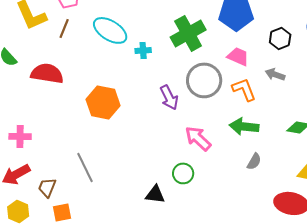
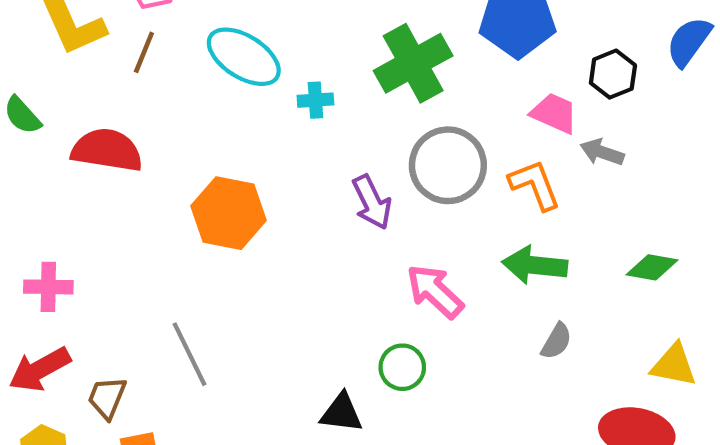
pink trapezoid: (238, 56) -> (554, 113), moved

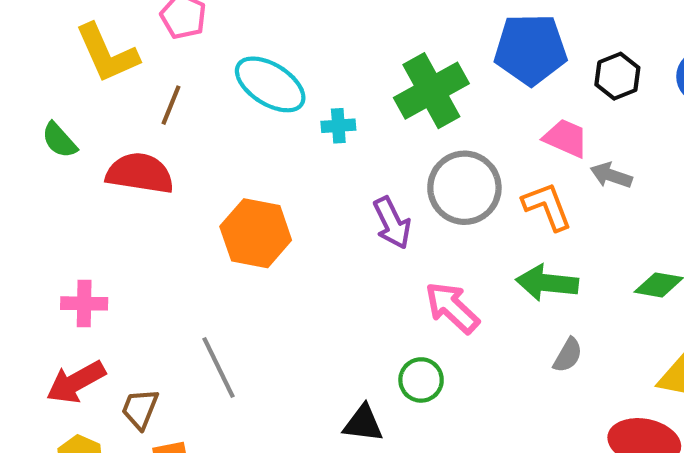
brown line: (144, 52) -> (171, 105), moved
black hexagon: (613, 74) -> (617, 76), moved

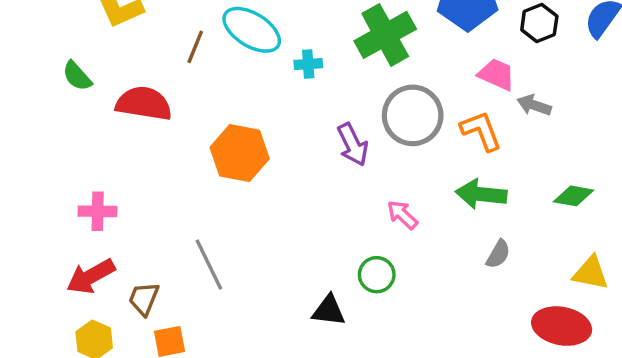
brown line: (171, 105) -> (195, 47), moved
pink arrow: (452, 308) -> (402, 215), size x0.7

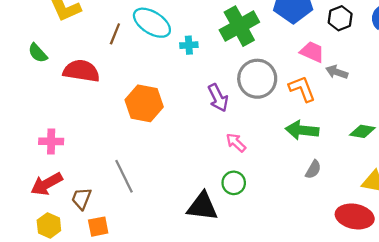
pink arrow: (402, 215) -> (236, 143), moved
black triangle: (329, 311) -> (202, 206), size x1.4

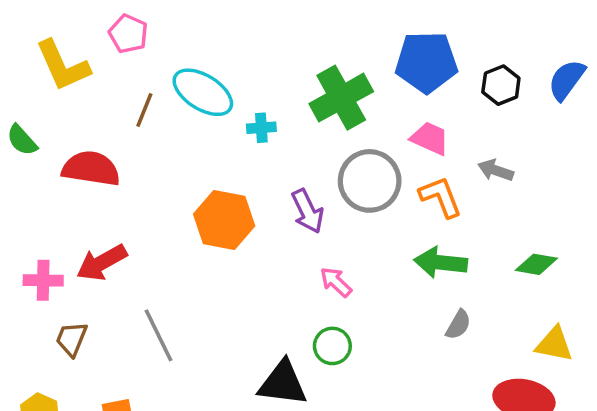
pink trapezoid: (312, 52) -> (430, 138), moved
orange hexagon: (144, 103) -> (224, 220), moved
red arrow: (47, 184) -> (102, 263), moved
brown trapezoid: (81, 199) -> (72, 339), moved

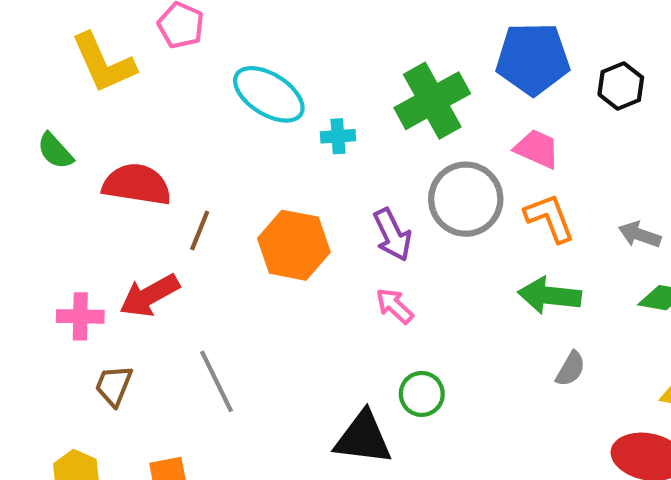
brown line: (144, 110) -> (200, 231), moved
gray arrow: (496, 170) -> (640, 235), moved
pink arrow: (336, 282) -> (395, 306), moved

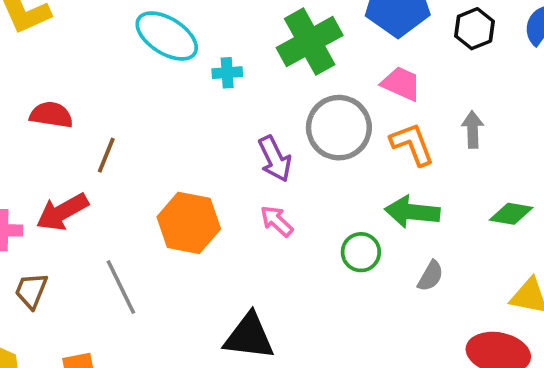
red semicircle: (137, 184) -> (51, 115), size x0.7
gray arrow: (640, 235) -> (473, 129), moved, turned 69
orange hexagon: (294, 245) -> (189, 223), moved
green circle: (422, 394) -> (361, 252), moved

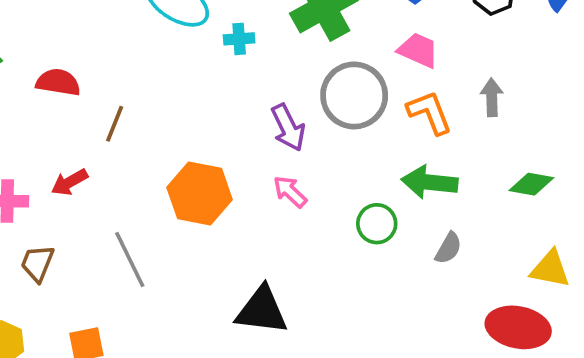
red arrow: (62, 212) -> (69, 182), size x0.7

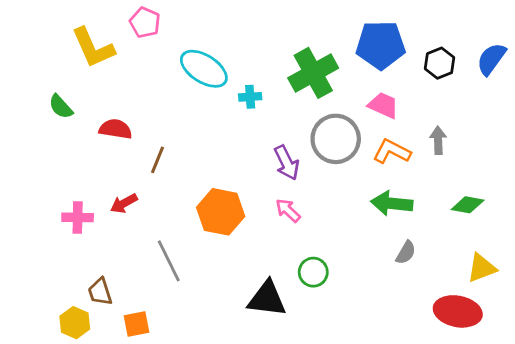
orange L-shape: (430, 112) -> (392, 152), turned -42
green circle: (377, 224) -> (313, 272), moved
brown trapezoid: (37, 263) -> (100, 292), moved, turned -40
yellow triangle: (550, 269) -> (482, 268), turned -32

